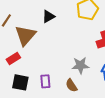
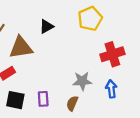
brown triangle: (25, 35) -> (21, 48), turned 40
brown semicircle: (71, 85) -> (72, 103), turned 56

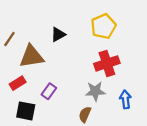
red cross: (112, 54) -> (107, 63), moved
purple rectangle: (43, 99) -> (49, 91), moved, turned 40

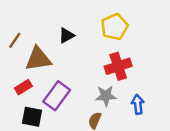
purple rectangle: (49, 91) -> (57, 96), size x1.6

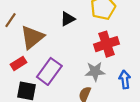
black triangle: (66, 35) -> (68, 19), moved
brown triangle: (38, 59) -> (32, 37), turned -30

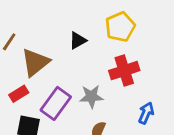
gray star: (95, 71) -> (91, 97), moved
blue arrow: (125, 79) -> (146, 113), turned 30

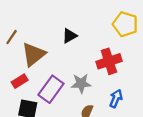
yellow pentagon: (120, 27) -> (125, 24), moved, turned -30
blue arrow: (146, 113) -> (116, 98), moved

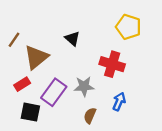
black triangle: (70, 36) -> (72, 39), turned -49
red cross: (109, 61) -> (112, 64), turned 35

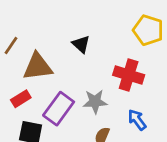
brown triangle: (36, 57) -> (38, 67), turned 32
blue arrow: (119, 102) -> (137, 120), turned -60

